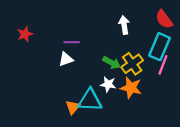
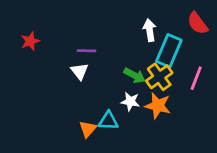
cyan rectangle: (159, 47) -> (169, 51), moved
white triangle: (66, 59) -> (80, 71), turned -49
cyan triangle: (90, 100) -> (108, 121), size x0.7

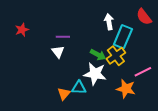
pink line: (196, 78) -> (143, 72), moved, turned 42
white star: (130, 102) -> (95, 74), size x1.6
orange star: (158, 106) -> (126, 89), moved

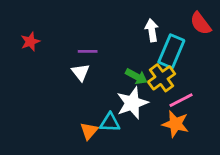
pink line: (143, 72) -> (181, 100), moved
white star: (95, 74) -> (132, 103), turned -30

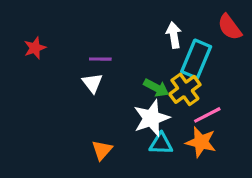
cyan triangle: (110, 122) -> (161, 144), moved

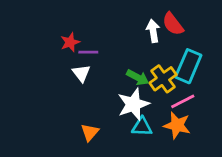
red semicircle: (230, 27) -> (173, 24), moved
red star: (35, 48) -> (70, 42), moved
cyan rectangle: (196, 59) -> (188, 66), moved

